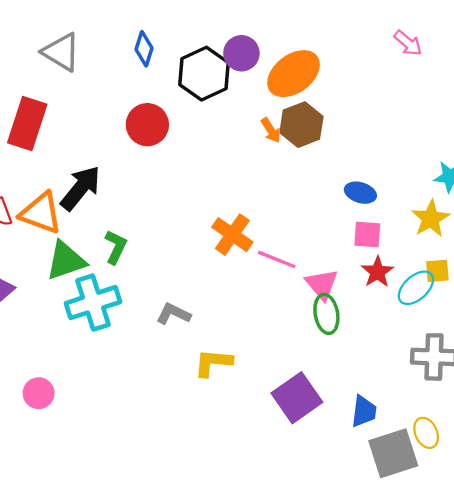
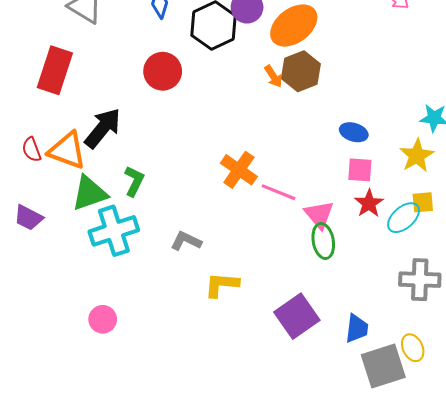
pink circle: (39, 393) -> (103, 319), moved

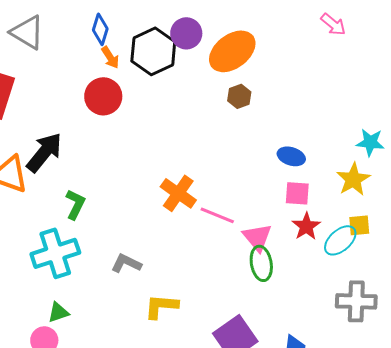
brown hexagon: (301, 71) -> (239, 96), size x0.6
orange arrow: (273, 76) -> (110, 57), moved
green triangle: (89, 193) -> (58, 312), moved, size x0.6

